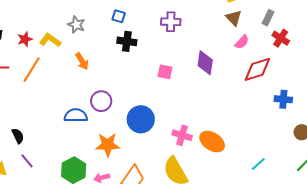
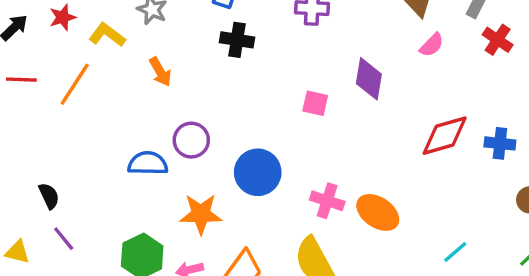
red star: (25, 39) -> (63, 17), moved
red diamond: (257, 69) -> (445, 136), moved
pink square: (165, 72) -> (315, 103), moved

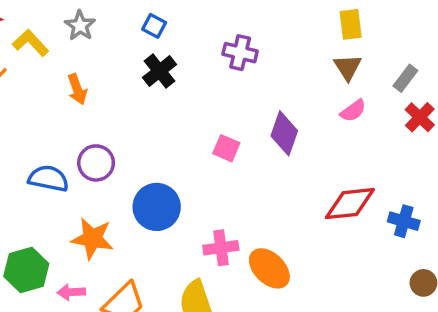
black cross: (237, 40) -> (159, 71), turned 32
pink cross: (327, 201) -> (221, 248), turned -36

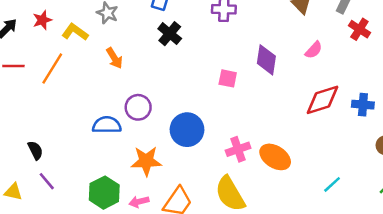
pink semicircle: (353, 111) -> (314, 50), moved

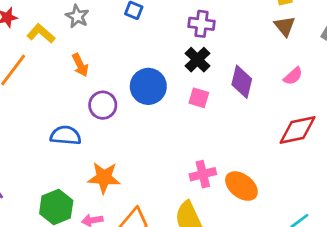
black cross: (170, 34) -> (197, 60), moved
purple circle: (138, 107) -> (103, 105), moved
blue circle: (187, 130) -> (148, 86), moved

